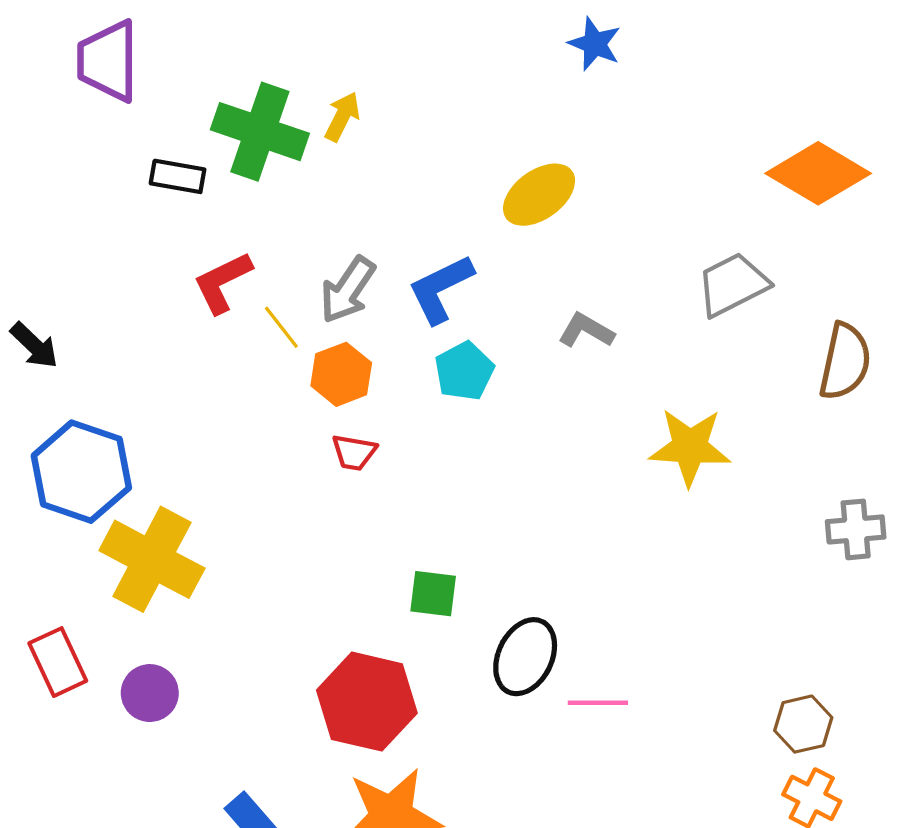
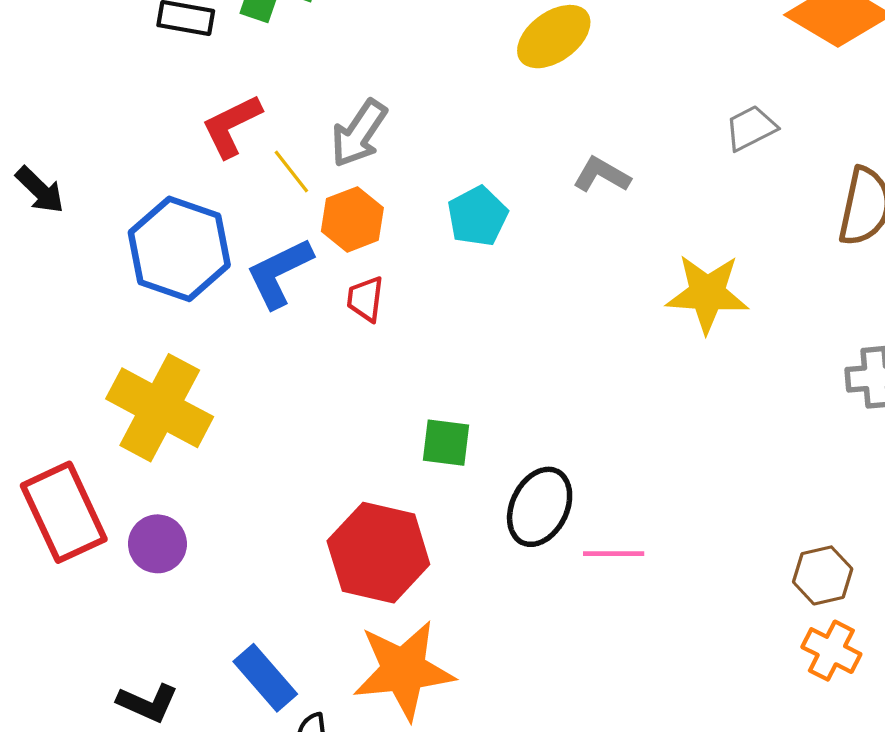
gray trapezoid: (733, 284) -> (751, 128), size x0.7
blue L-shape: (441, 289) -> (279, 273), moved
red trapezoid: (354, 452) -> (365, 299), turned 87
blue hexagon: (81, 472) -> (179, 249), moved
red rectangle: (58, 662) -> (64, 512), size x1.4

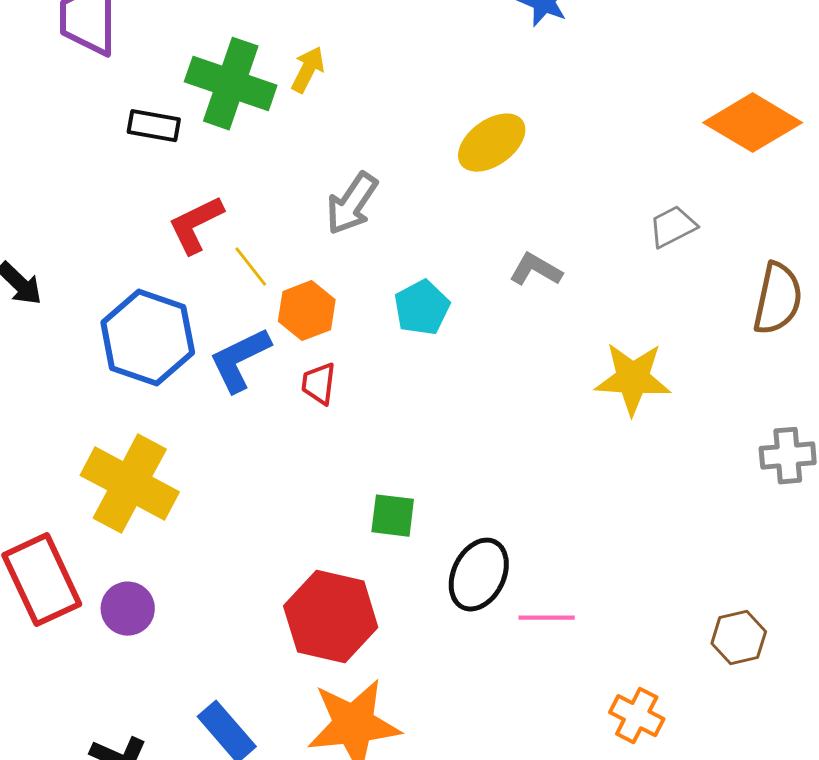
gray arrow: (359, 133) -> (352, 204), moved
orange cross: (831, 651) -> (637, 716), moved

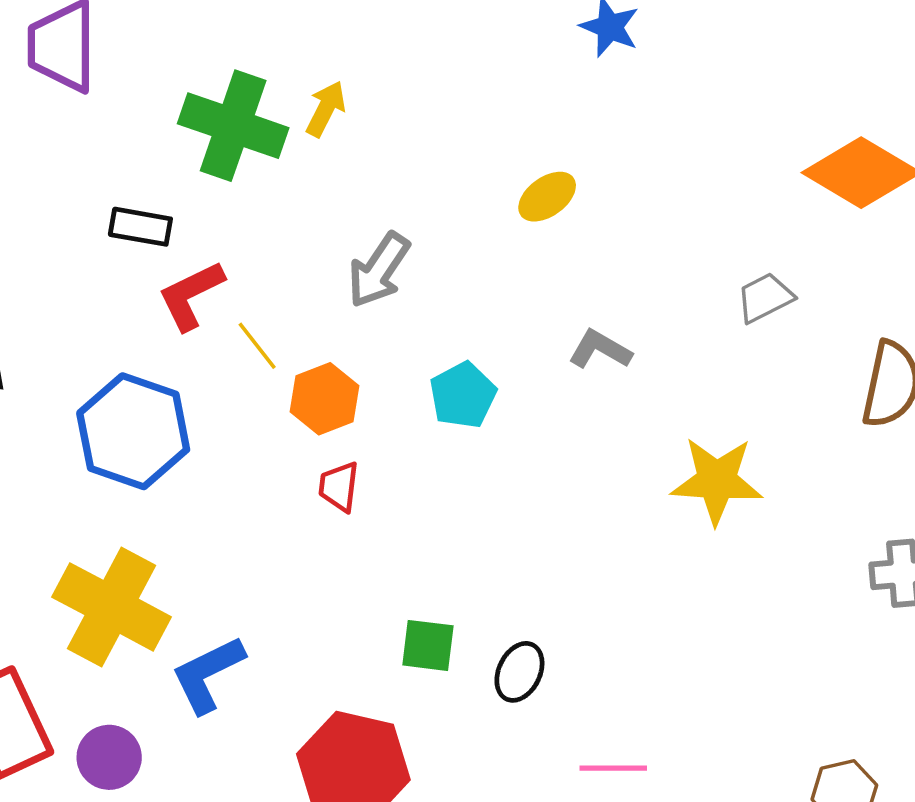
black rectangle: (154, 126) -> (140, 227), moved
yellow ellipse: (492, 143) -> (547, 197), size x0.7
blue L-shape: (240, 360) -> (208, 674), moved
black ellipse: (479, 575) -> (519, 672), moved, size x0.7

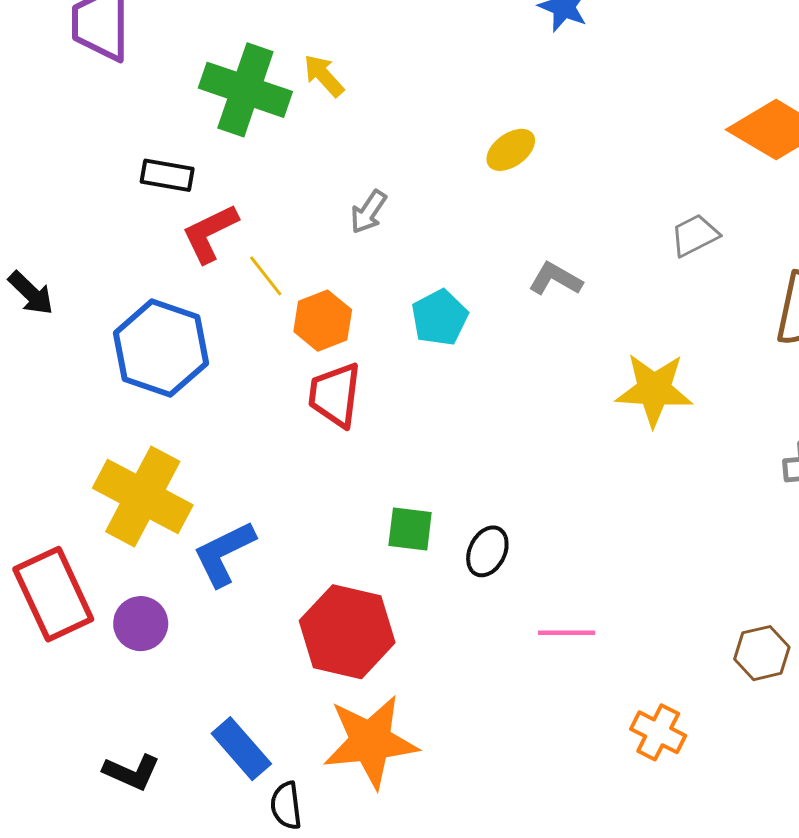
yellow arrow: (326, 109) -> (324, 76), turned -69
gray arrow: (379, 270) -> (368, 212), size x0.7
red trapezoid: (339, 487) -> (335, 395), size x1.5

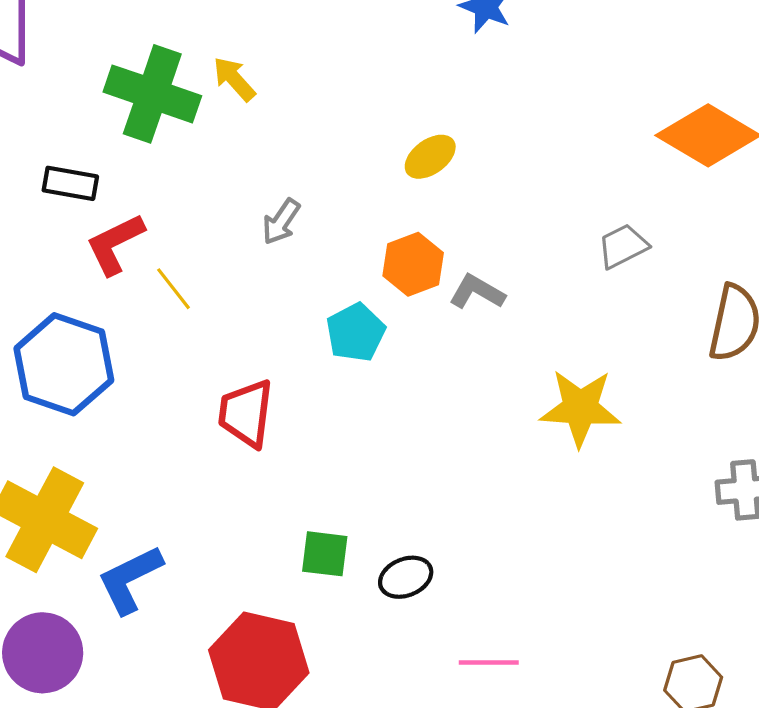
orange hexagon: (323, 321) -> (413, 264), moved
black ellipse: (487, 551) -> (406, 577), turned 42
purple circle: (141, 624) -> (43, 653), size x1.4

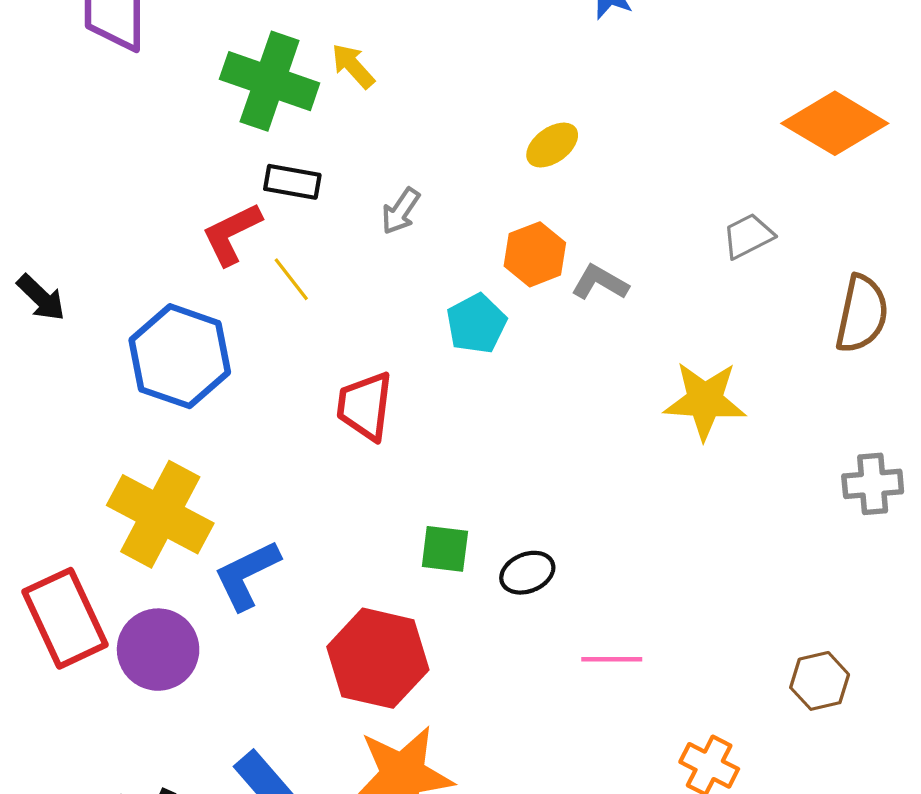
black rectangle: (70, 183) -> (292, 182), moved

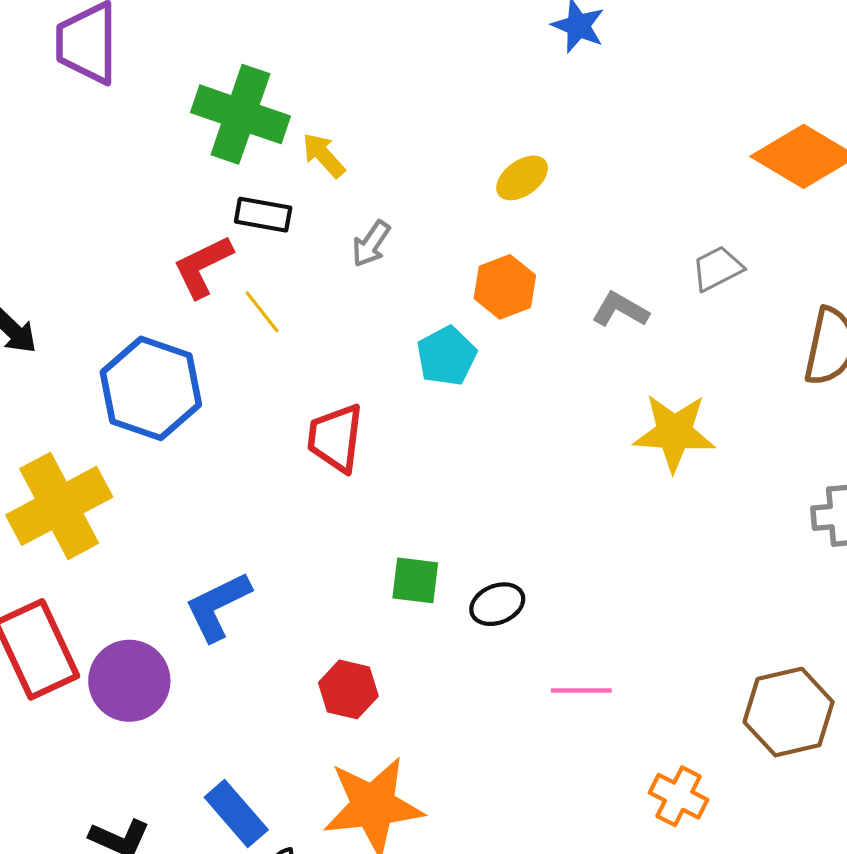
yellow arrow: (353, 66) -> (324, 155), moved
gray L-shape: (600, 283) -> (620, 310), moved
yellow cross: (160, 514) -> (59, 506), moved, turned 34
red hexagon: (378, 658) -> (348, 689), size x0.6
brown hexagon: (820, 681) -> (789, 712), size x1.5

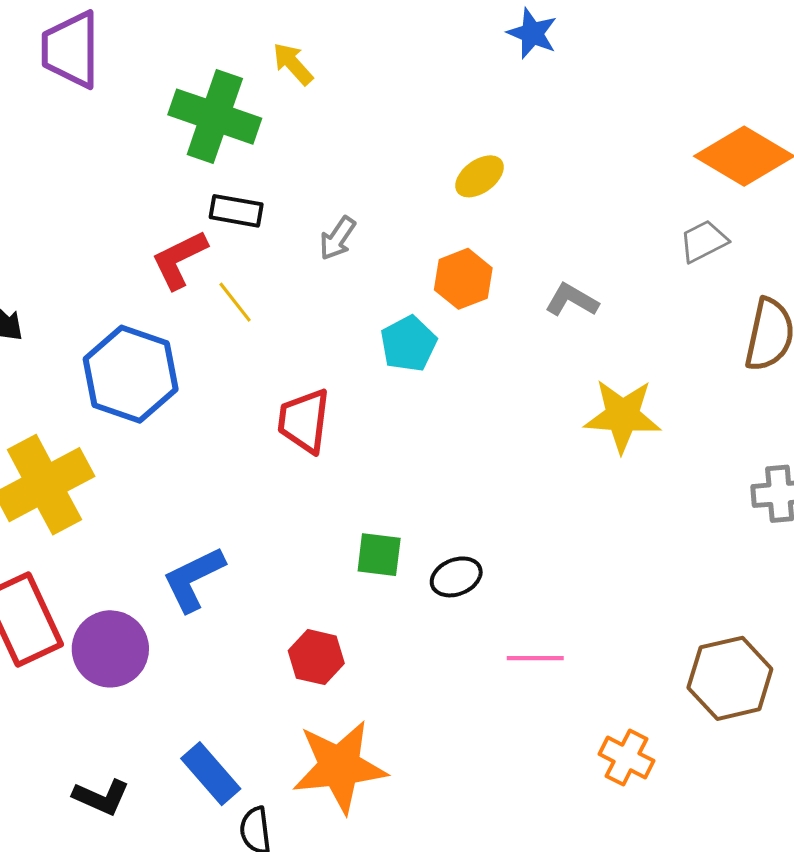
yellow arrow: (324, 155) -> (293, 64), moved
gray trapezoid: (717, 269) -> (704, 241), moved

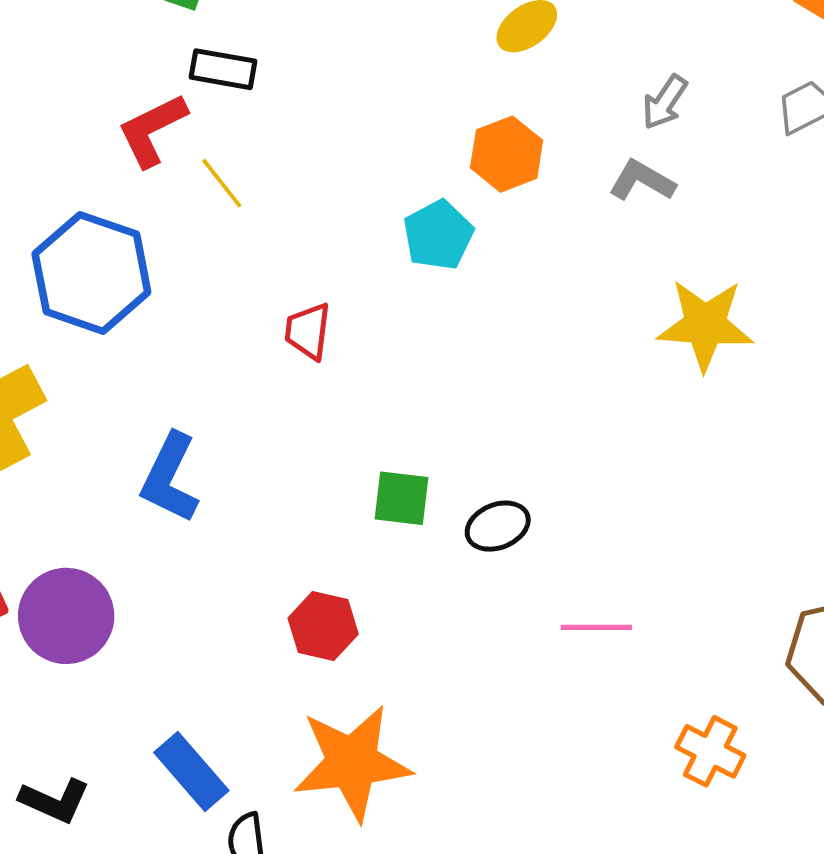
gray arrow: (338, 238) -> (665, 102), moved
red trapezoid: (304, 421) -> (308, 331), size x0.7
blue L-shape: (194, 579) -> (170, 478), moved, turned -38

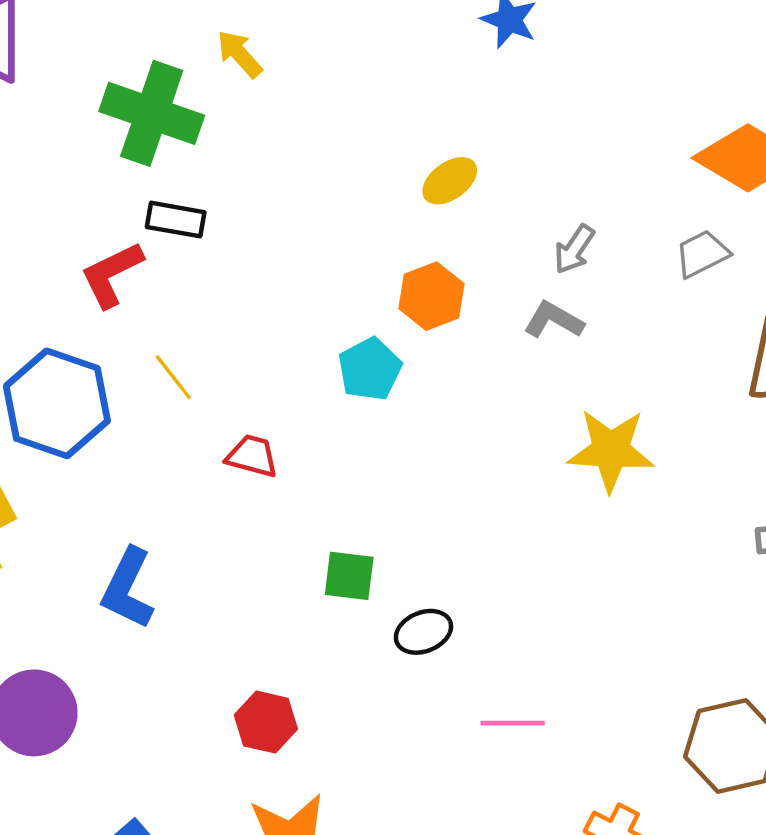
yellow line: (222, 183) -> (173, 377), moved
red trapezoid: (308, 331) -> (252, 456), turned 98
green square: (401, 498) -> (349, 576), moved

